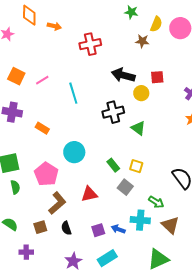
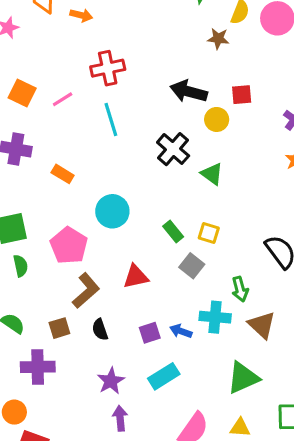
red cross: (90, 44) -> (108, 68), moved
black cross: (113, 112) -> (173, 149), turned -35
green arrow: (156, 202) -> (240, 289), turned 42
purple cross: (26, 252) -> (38, 367), size x1.5

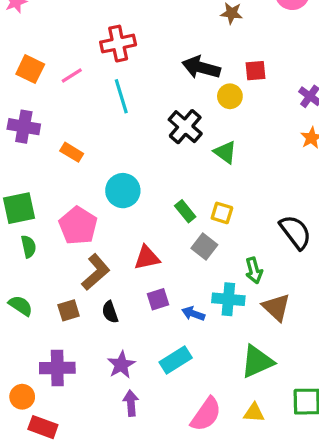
purple square: (150, 333) -> (158, 299), moved
purple cross: (38, 367) -> (57, 368), moved

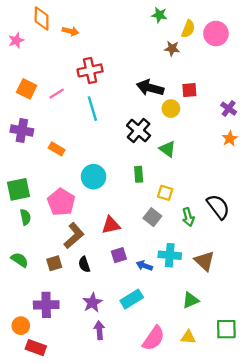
green rectangle: (185, 211) -> (139, 174), moved, turned 35
green arrow: (254, 270) -> (188, 217), moved
green triangle: (257, 362) -> (191, 300), size x0.7

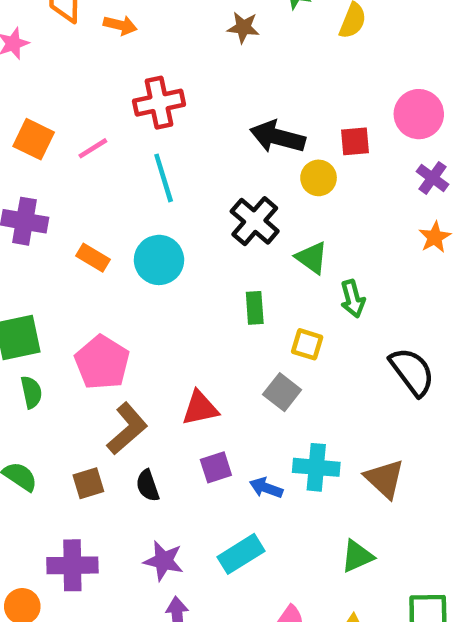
pink circle: (216, 33) -> (419, 114), moved
brown star: (172, 49) -> (243, 28), moved
cyan circle: (94, 177) -> (159, 260), moved
green arrow: (188, 217) -> (353, 299), moved
purple star: (92, 303) -> (164, 561), turned -30

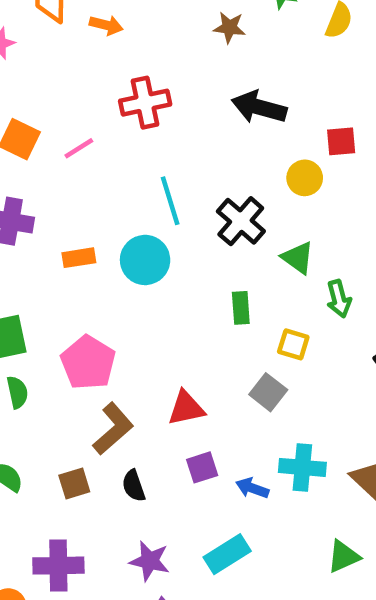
black arrow: (278, 137) -> (259, 107), moved
cyan line: (164, 178) -> (170, 201), moved
orange rectangle: (93, 258) -> (79, 258), turned -40

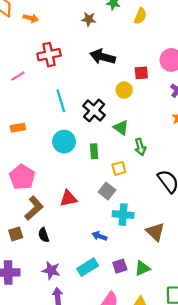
cyan circle: (145, 260) -> (64, 142), moved
yellow square: (293, 344) -> (119, 168), turned -32
purple square: (202, 467) -> (120, 266), moved
cyan cross: (302, 467) -> (123, 215), moved

